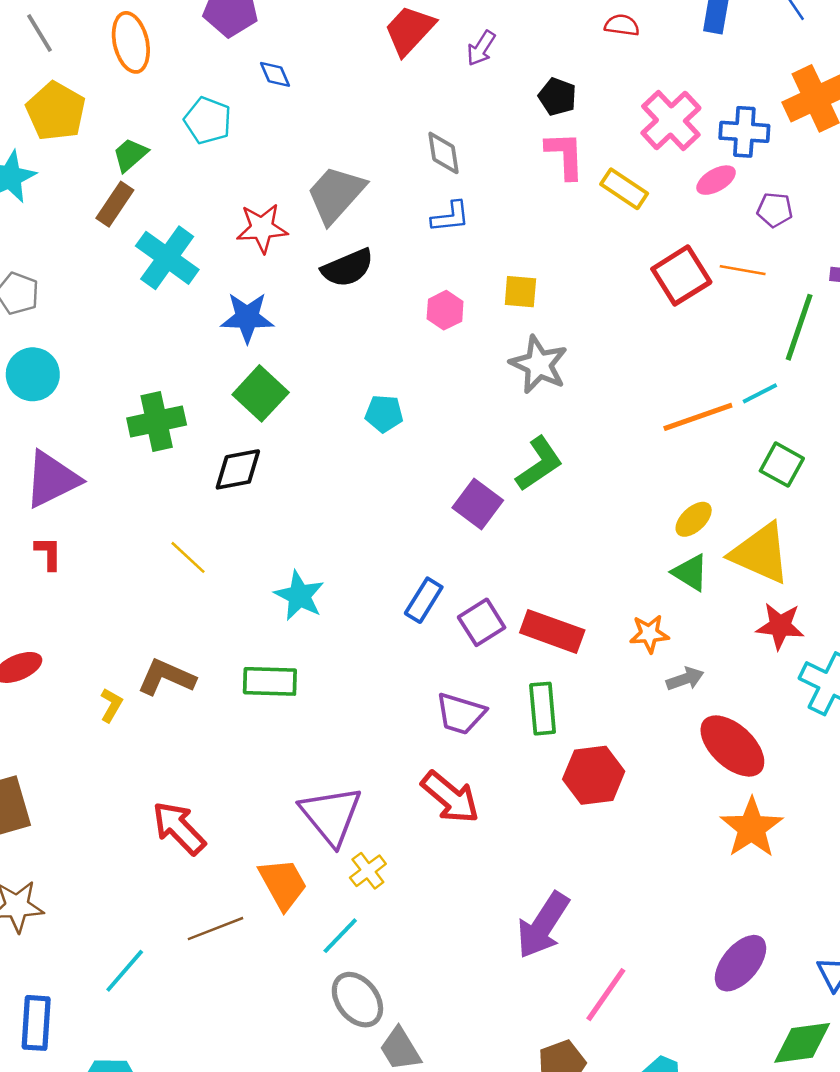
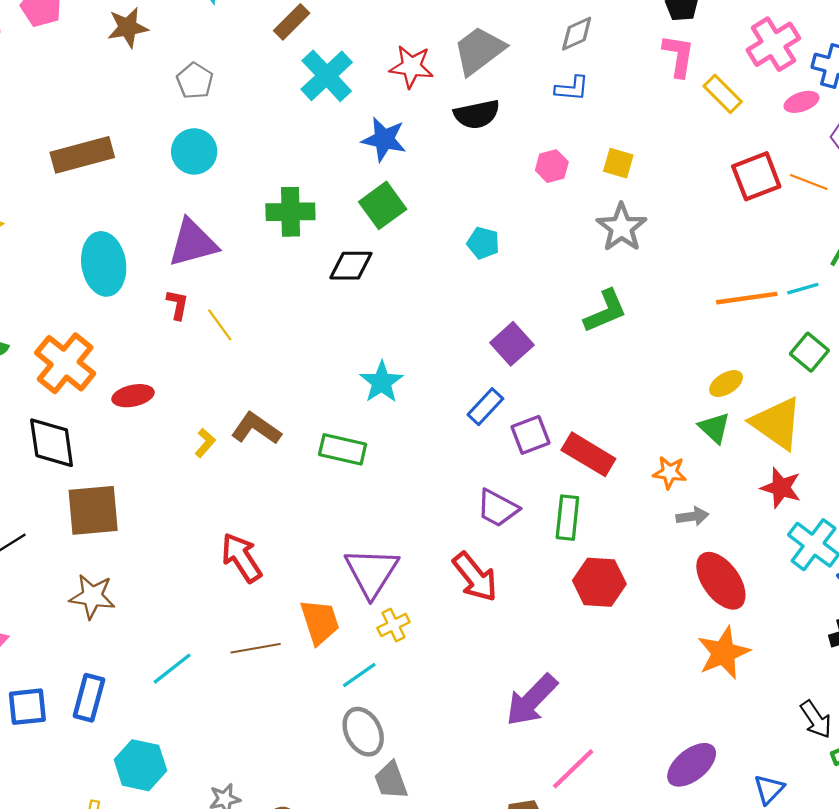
gray diamond: (443, 153) -> (577, 34), turned 63
purple square: (478, 504) -> (512, 344), moved
yellow line: (188, 557) -> (220, 325), moved

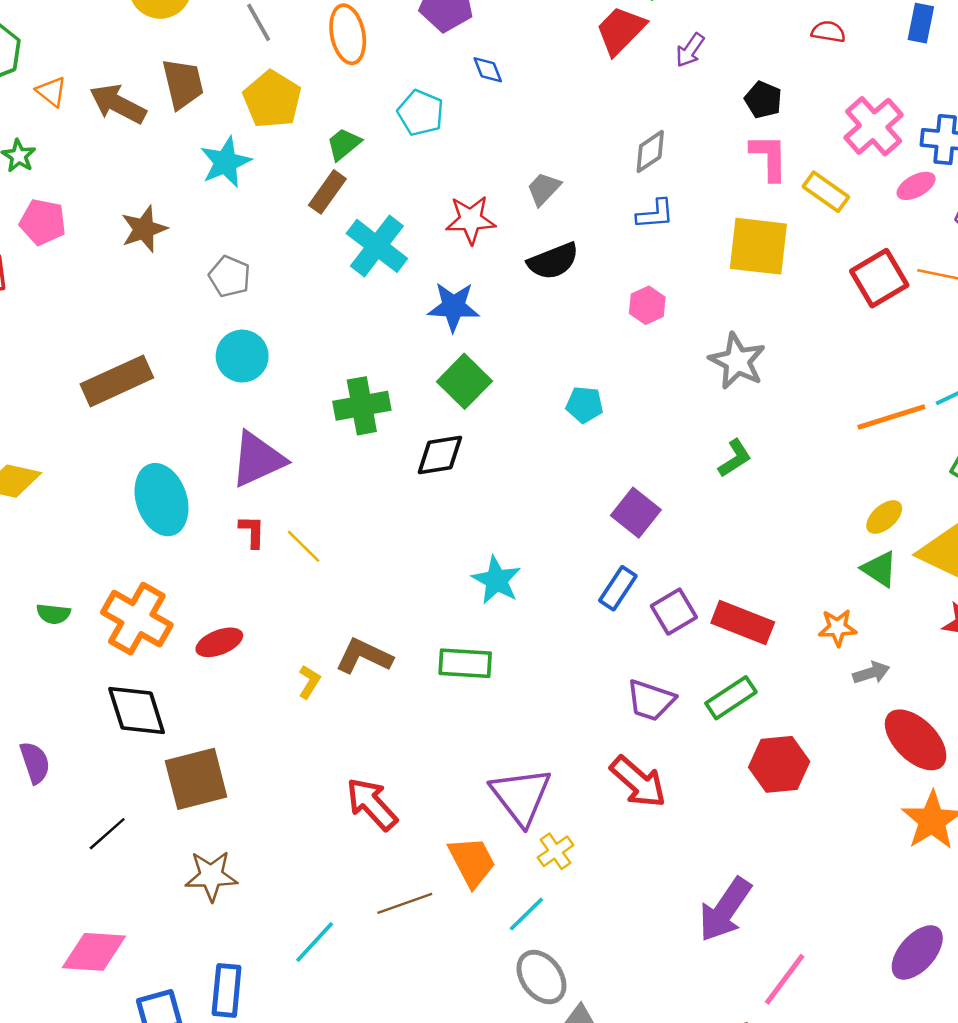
gray trapezoid: (479, 50) -> (544, 189), size x0.6
yellow square: (618, 163) -> (758, 246), moved, size x1.8
green L-shape: (605, 311) -> (735, 458), size x0.7
green rectangle: (567, 518) -> (731, 698), turned 60

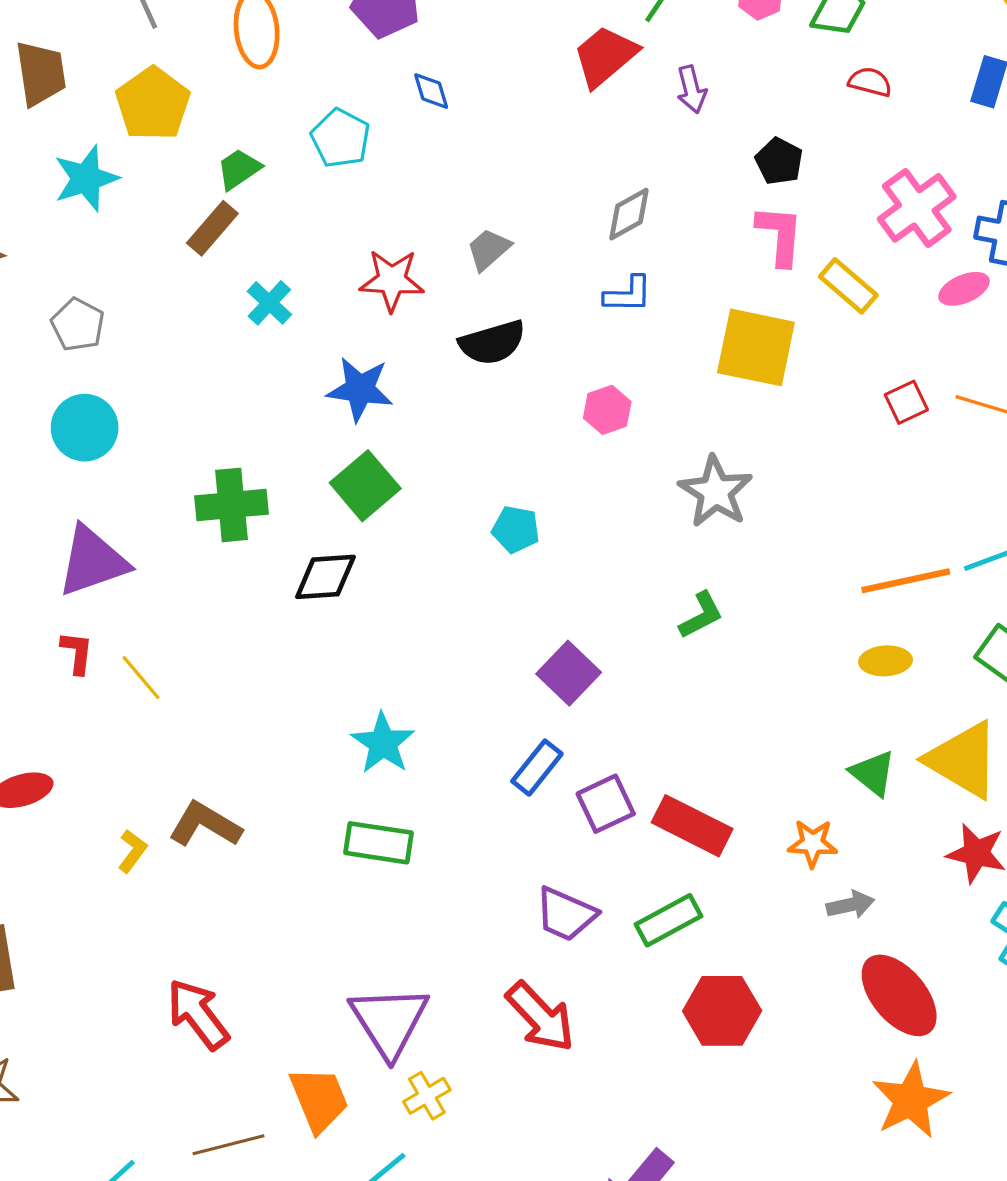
purple arrow: (690, 50) -> (692, 89), turned -54
cyan cross: (377, 246) -> (269, 303), size x0.6
red square: (879, 278) -> (906, 402), size x0.6
yellow ellipse: (884, 517) -> (886, 661), moved, turned 33
green rectangle: (465, 663) -> (378, 843), moved

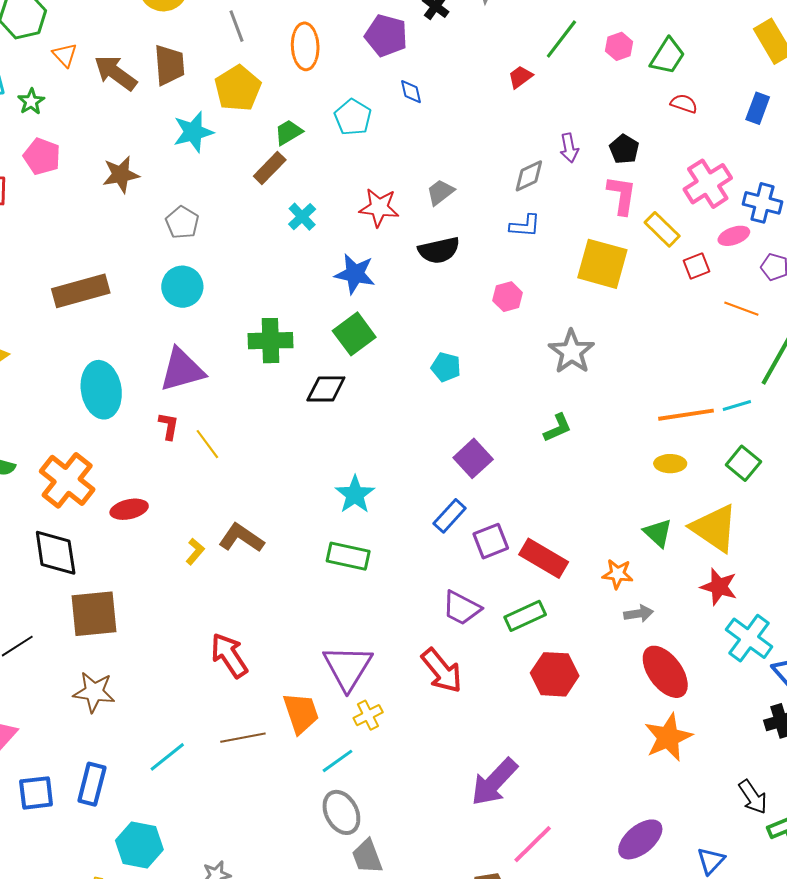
red trapezoid: (605, 56) -> (520, 77), size x0.6
purple arrow: (692, 89) -> (569, 148), moved
red square: (906, 402) -> (696, 266), moved

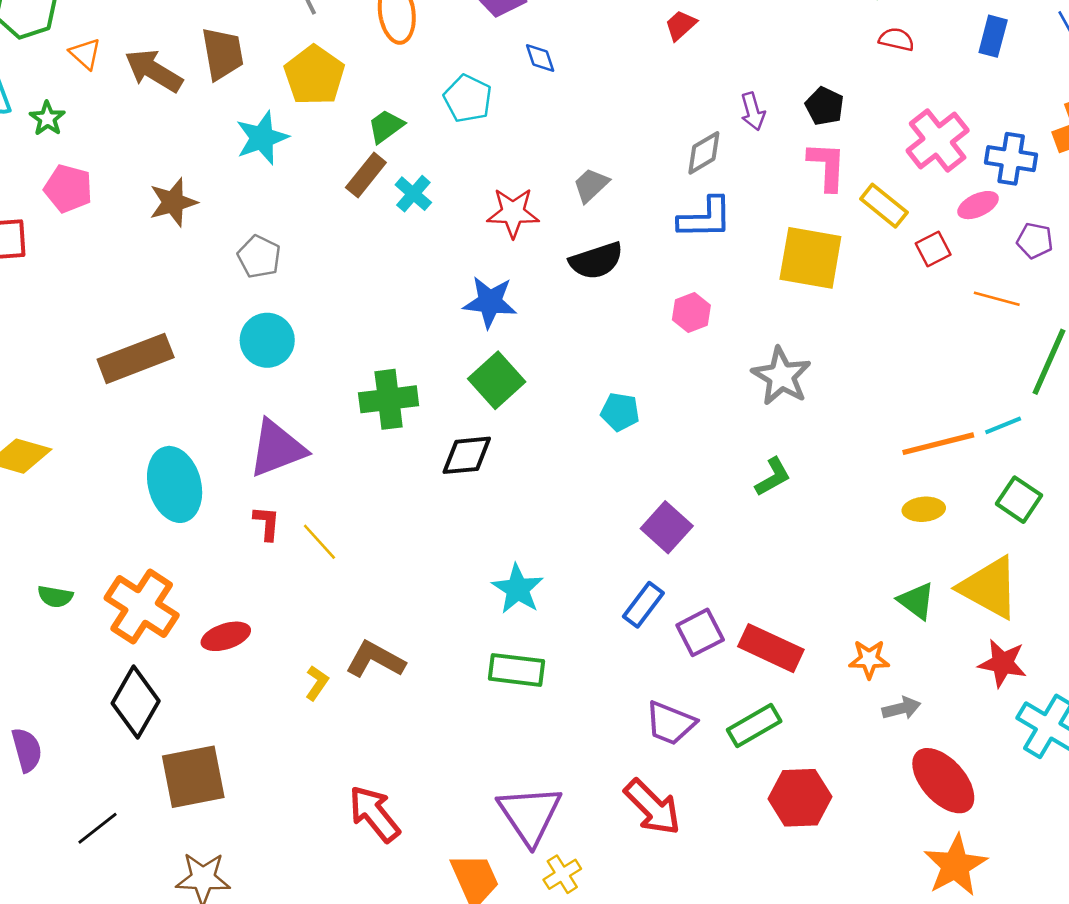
cyan cross: (302, 217) -> (413, 194), moved
blue L-shape: (525, 226) -> (705, 218), size x1.4
black diamond: (56, 553) -> (136, 702), turned 44

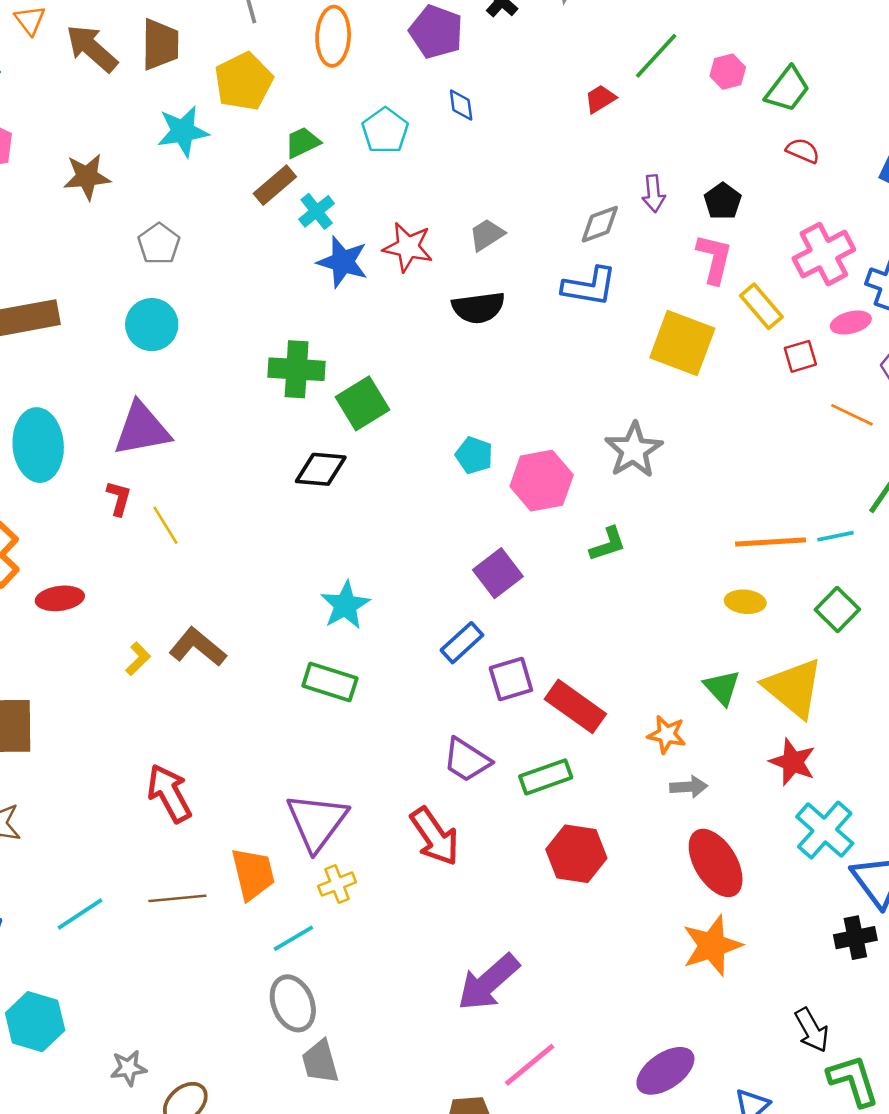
blue star: (490, 302) -> (343, 262), moved
pink hexagon: (691, 312) -> (542, 481), moved, size x1.6
green cross: (389, 399) -> (297, 369), moved

